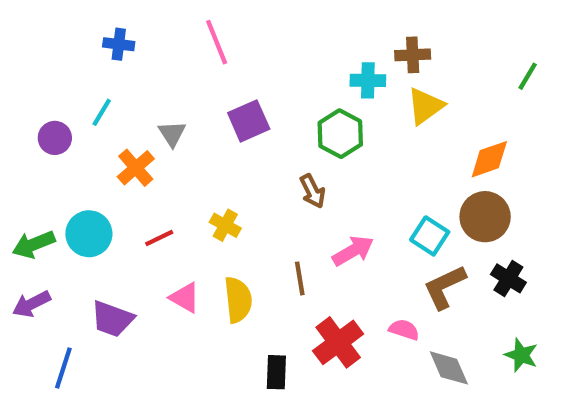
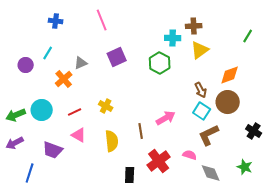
gray triangle: (172, 134) -> (81, 63), turned 40
brown arrow: (313, 191) -> (201, 90), moved
black cross: (508, 278) -> (254, 131), moved
pink triangle: (185, 298) -> (79, 135), moved

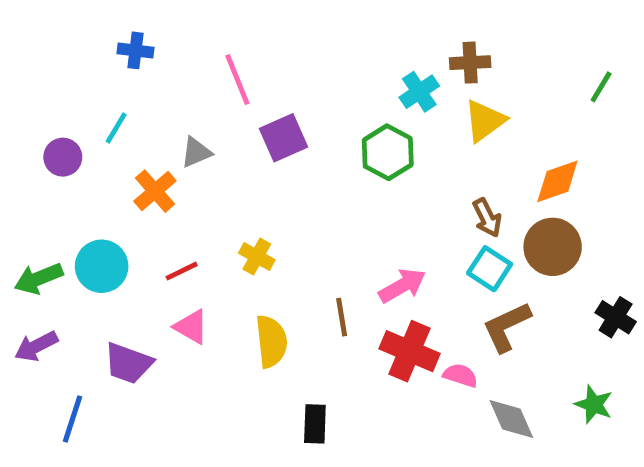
pink line: (102, 20) -> (237, 80), moved
cyan cross: (173, 38) -> (419, 92), turned -35
red cross: (159, 161) -> (410, 351), moved, turned -30

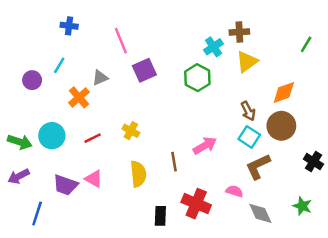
green arrow: (39, 278) -> (20, 142), turned -140
pink triangle: (191, 327) -> (94, 179), moved
red cross: (410, 351) -> (196, 204), moved

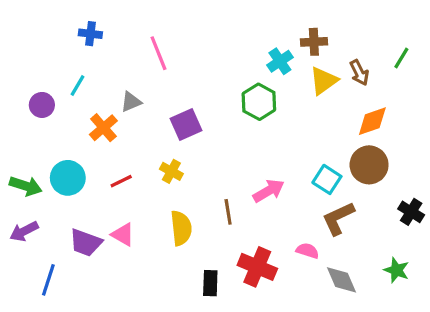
purple square: (144, 70) -> (186, 124), moved
brown arrow: (248, 111) -> (359, 73), moved

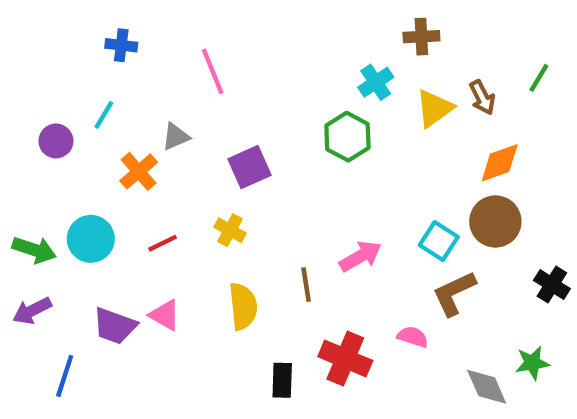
brown cross: (314, 42) -> (421, 37), moved
green star: (397, 270) -> (532, 363), turned -30
gray diamond: (341, 280) -> (487, 387), moved

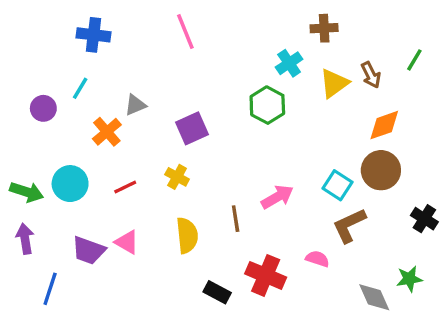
blue cross: (121, 45) -> (93, 35), size x1.4
pink line: (213, 71) -> (185, 31), moved
purple arrow: (32, 311) -> (25, 239), turned 108
black rectangle: (282, 380) -> (217, 292), turned -64

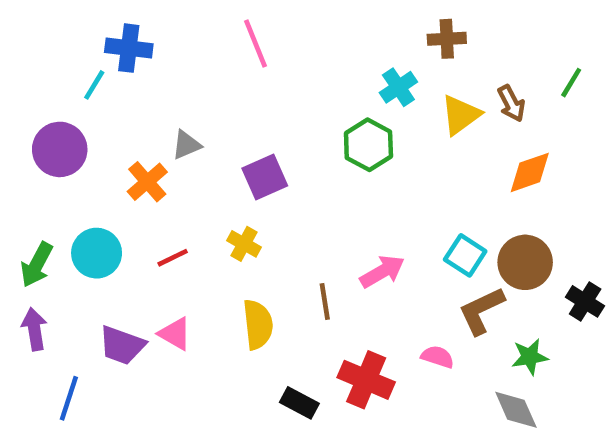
cyan line: (80, 88) -> (94, 85), moved
purple circle: (43, 108) -> (60, 149), size x1.5
brown circle: (381, 170) -> (525, 262), moved
green arrow: (27, 192) -> (37, 265), turned 100
green star: (409, 279) -> (530, 357), moved

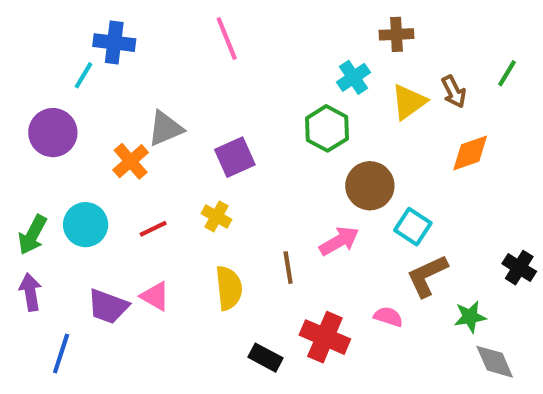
gray triangle: (186, 145) -> (165, 128), size x1.4
brown circle: (525, 262) -> (370, 186), moved
gray diamond: (516, 410) -> (495, 362), moved

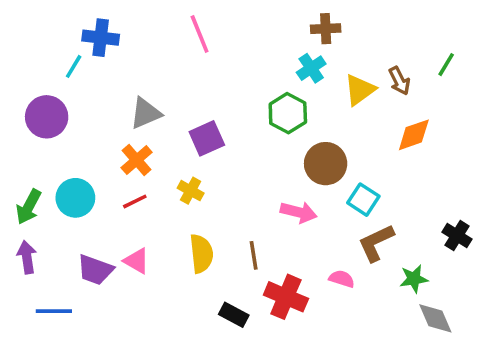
brown cross: (396, 34) -> (326, 29), moved
orange cross: (131, 161) -> (137, 160), moved
pink arrow: (339, 241) -> (299, 212), turned 44
brown line: (288, 268) -> (254, 255), moved
blue line: (61, 353) -> (54, 311), turned 72

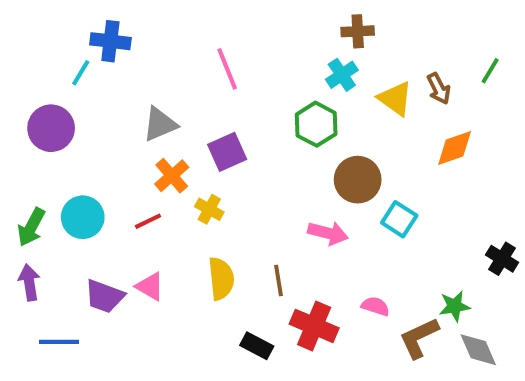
pink line: (200, 34) -> (227, 69), moved
yellow triangle: (360, 90) -> (395, 99), turned -48
orange cross: (137, 160) -> (172, 176), moved
brown L-shape: (376, 243) -> (419, 338), moved

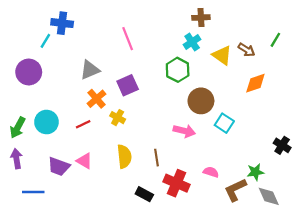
brown arrow: (439, 89) -> (247, 50), turned -30

